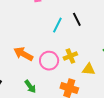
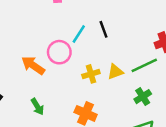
pink circle: (49, 61) -> (59, 52), moved
yellow triangle: (89, 69) -> (115, 72), moved, turned -32

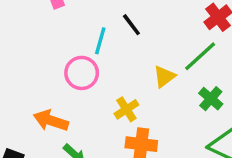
orange arrow: (33, 65) -> (51, 121), moved
yellow cross: (91, 74) -> (126, 109), moved

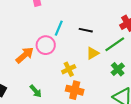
black line: (131, 25) -> (86, 30), moved, turned -48
orange arrow: (51, 121) -> (25, 55), moved, turned 114

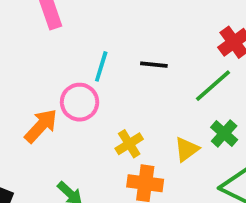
yellow triangle: (93, 53) -> (187, 149), moved

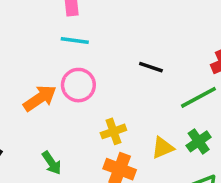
cyan line: (101, 66) -> (75, 41), moved, turned 68

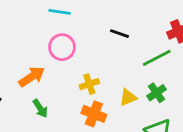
orange arrow: (40, 98) -> (32, 77), moved

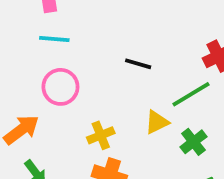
yellow triangle: (128, 97) -> (157, 122), moved

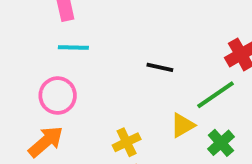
pink circle: (60, 87) -> (58, 96), moved

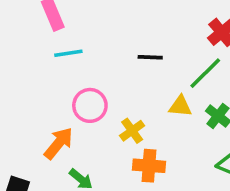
pink circle: (58, 96) -> (90, 105), moved
yellow triangle: (183, 125) -> (180, 106), turned 45

